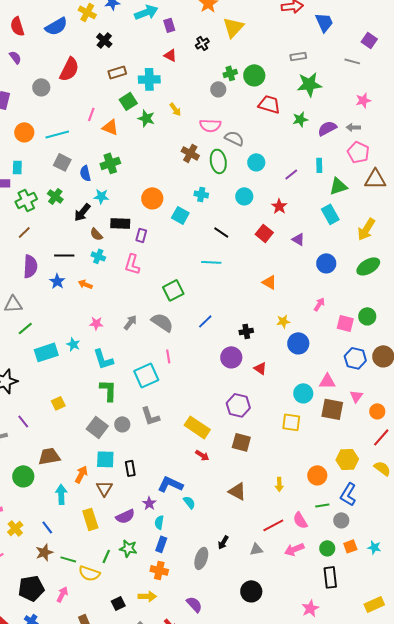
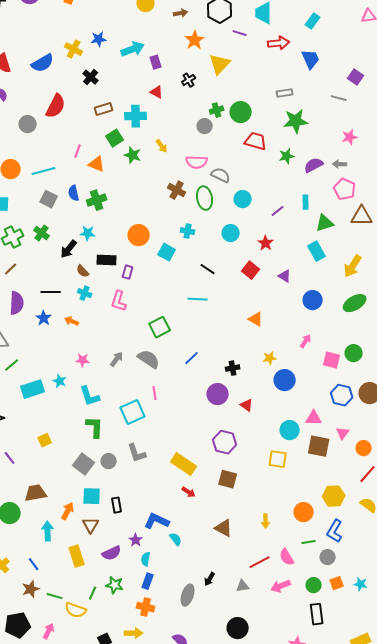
blue semicircle: (85, 173) -> (74, 193), moved

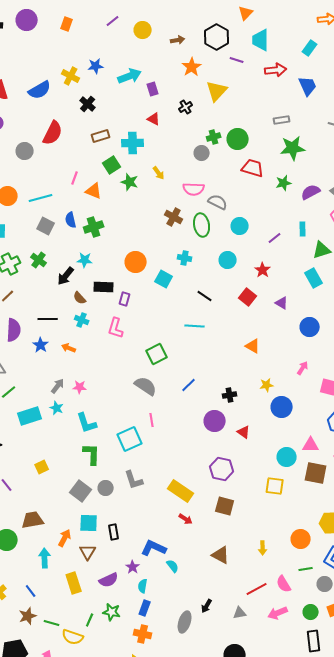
gray arrow: (117, 359) -> (58, 386), moved

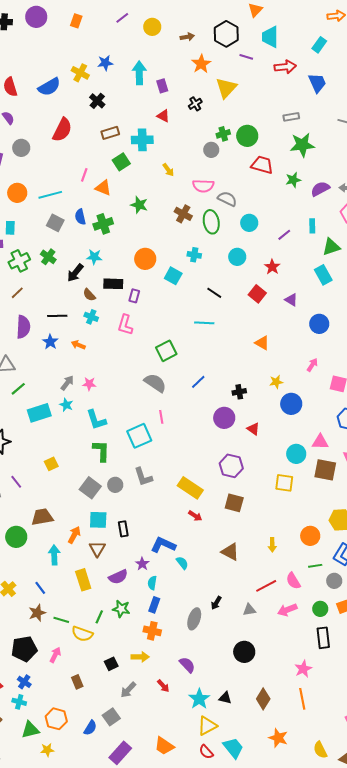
cyan arrow: (130, 76) -> (139, 73), turned -70
gray circle: (25, 151) -> (21, 148), moved
green star: (130, 182) -> (139, 205), moved

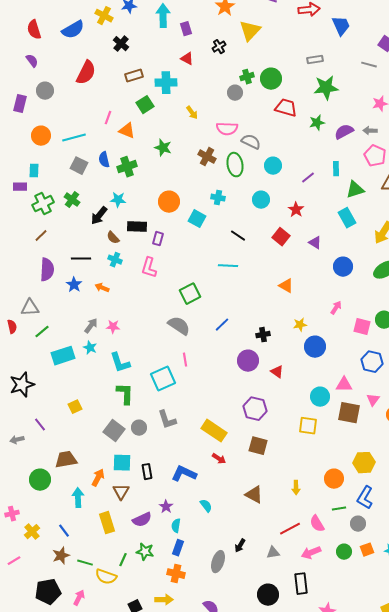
blue L-shape: (163, 545) -> (184, 474), moved
black rectangle: (323, 638) -> (301, 584), moved

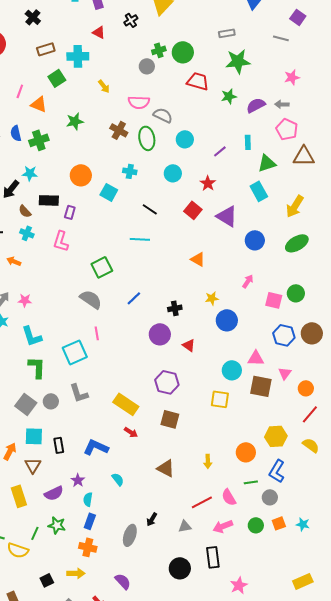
green star: (163, 148) -> (75, 121), turned -30
purple triangle: (315, 243) -> (227, 216), size x1.6

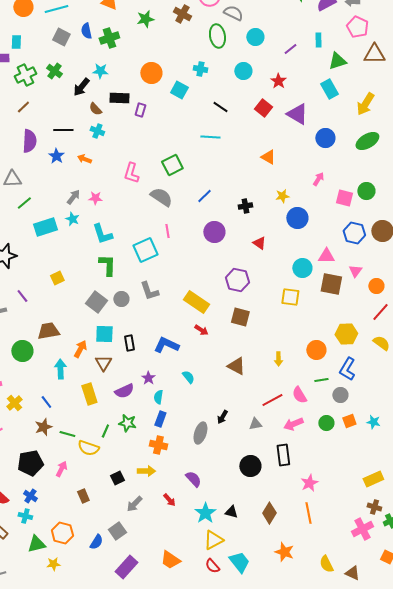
brown cross: (119, 130) -> (182, 14), moved
pink L-shape: (61, 241) -> (131, 173), moved
purple circle: (160, 334) -> (214, 232), moved

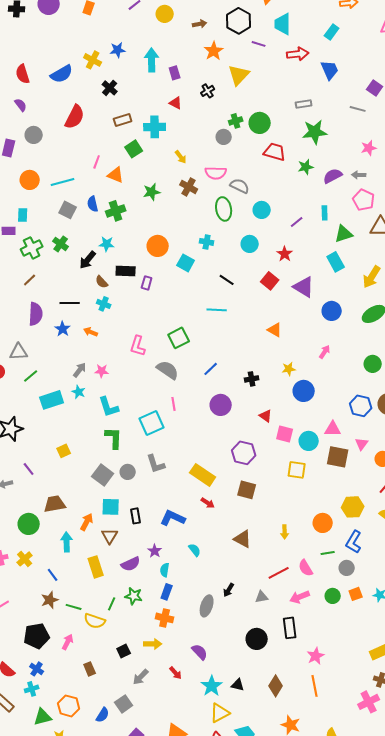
pink square: (344, 198) -> (285, 434), moved
yellow cross: (14, 403) -> (25, 559), moved
cyan cross: (25, 516) -> (32, 689), turned -32

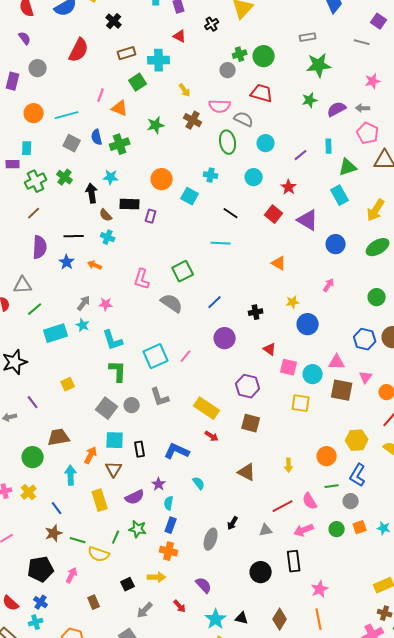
red trapezoid: (275, 152) -> (262, 93), moved
black arrow: (88, 260) -> (92, 193), turned 132
pink line: (174, 404) -> (186, 356), moved, turned 48

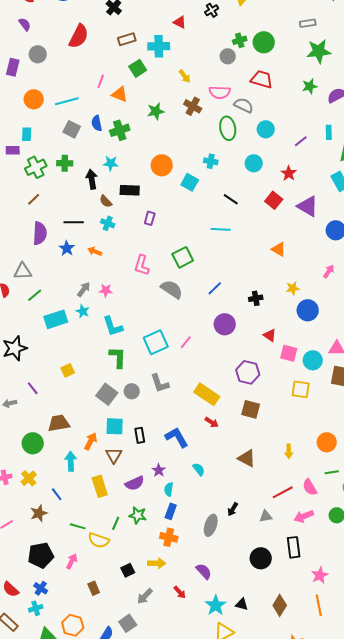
green cross: (65, 177) -> (65, 163), turned -35
purple rectangle: (151, 216) -> (150, 218), moved
blue L-shape: (177, 451) -> (177, 437), turned 35
brown star: (54, 533) -> (39, 513), moved

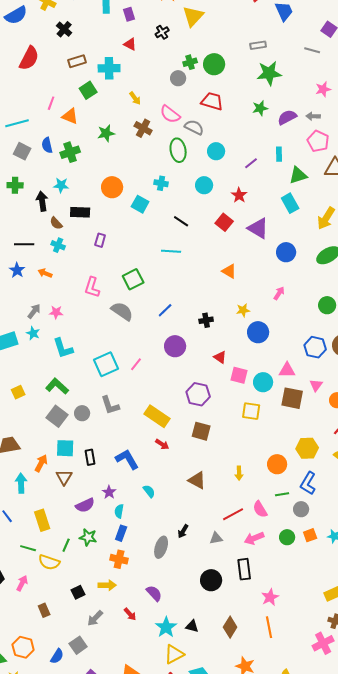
pink semicircle: (220, 92) -> (170, 114), turned 35
green L-shape: (118, 357) -> (57, 386), moved, turned -50
yellow rectangle: (100, 486) -> (42, 520), moved

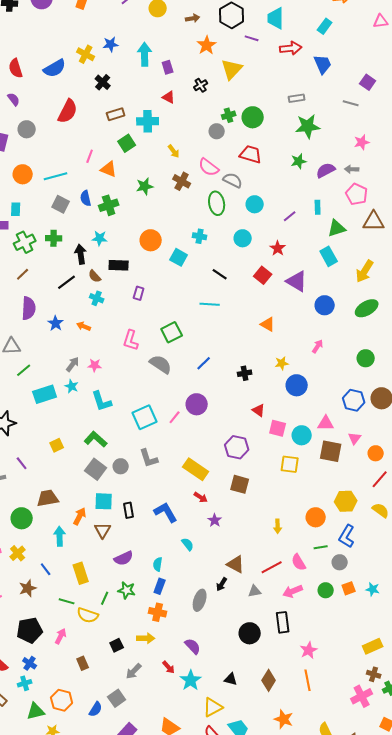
black line: (24, 244) -> (67, 282), moved, turned -36
purple circle: (175, 346) -> (197, 404), moved
brown triangle: (197, 480) -> (236, 564), moved
purple star: (109, 492) -> (215, 520), moved
cyan star: (166, 627) -> (191, 680), moved

